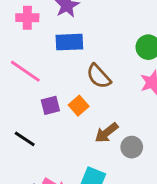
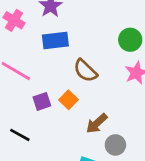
pink cross: (27, 18) -> (14, 20), turned 35
gray circle: (132, 147) -> (115, 145), moved

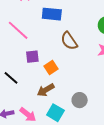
orange square: (68, 100) -> (51, 68), moved
brown arrow: (97, 123) -> (46, 90), moved

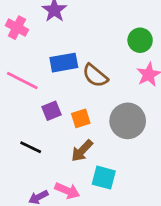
blue rectangle: (52, 14) -> (64, 63), moved
orange square: (51, 68) -> (81, 118), turned 32
gray circle: (80, 100) -> (128, 121), moved, size x1.6

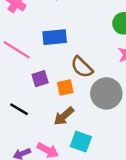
brown semicircle: (95, 76) -> (82, 67), moved

